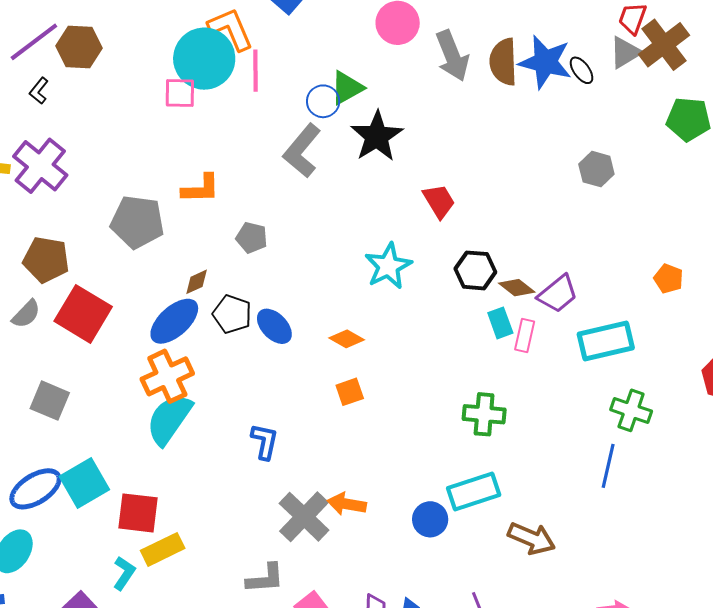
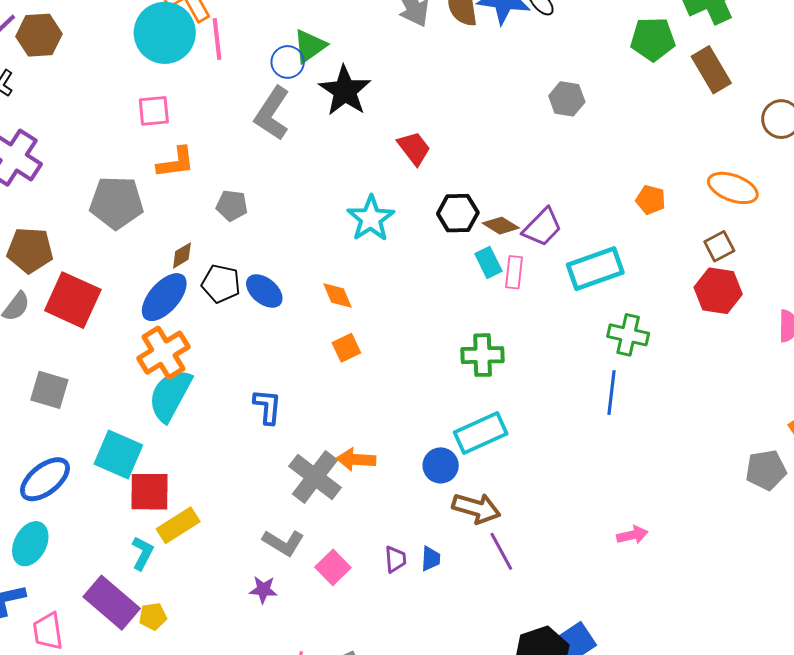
pink square: (180, 93) -> (154, 111), moved
orange diamond: (347, 339) -> (338, 295), turned 44
cyan square: (84, 483) -> (118, 454), moved, turned -30
brown arrow: (532, 538) -> (476, 508), moved
gray L-shape: (265, 578) -> (283, 543), turned 42

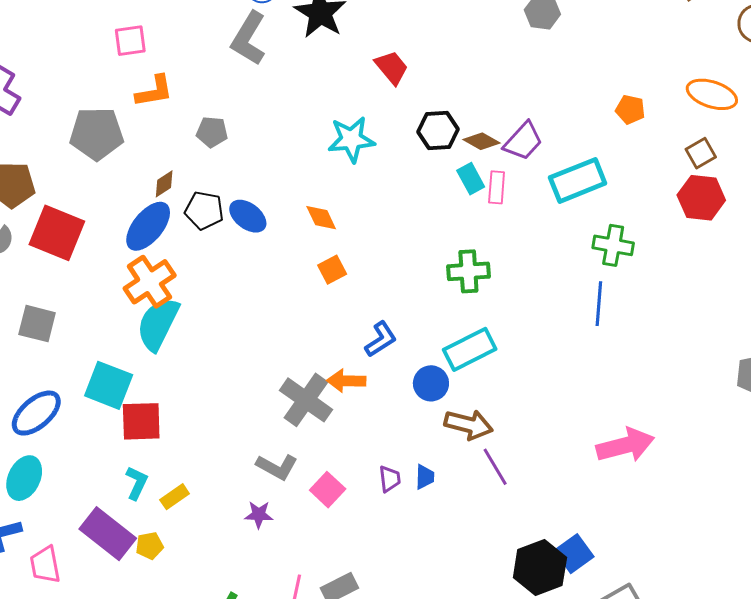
cyan star: (371, 218) -> (351, 139), turned 30
blue L-shape: (267, 407) -> (381, 339), moved, turned 54
yellow rectangle: (178, 525) -> (175, 497), moved, size x0.7
pink arrow: (632, 535) -> (625, 445), size x1.8

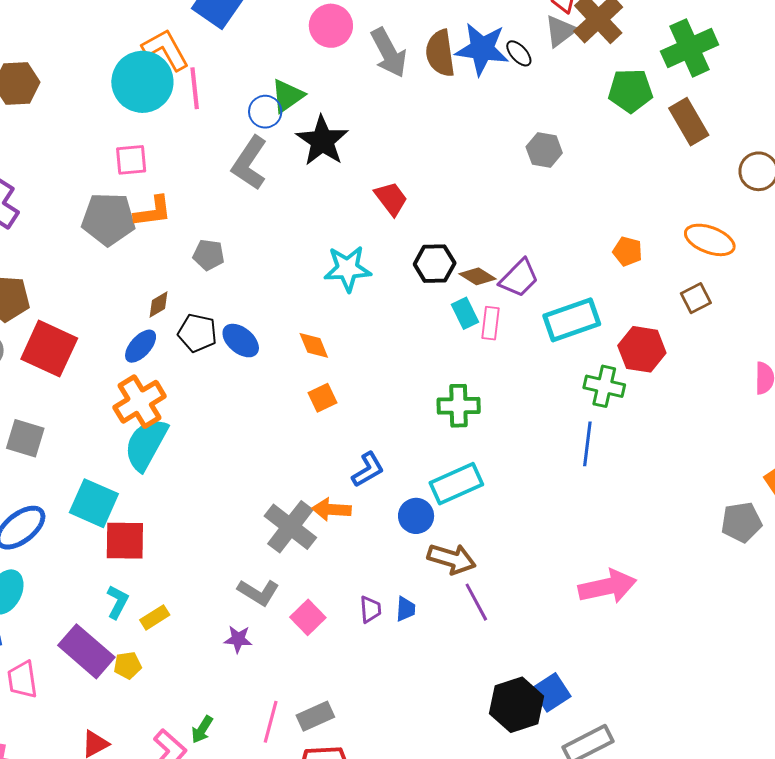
gray pentagon: (97, 134) -> (108, 219), moved
red hexagon: (701, 198) -> (642, 349), moved
blue ellipse: (148, 226) -> (141, 346), size x0.7

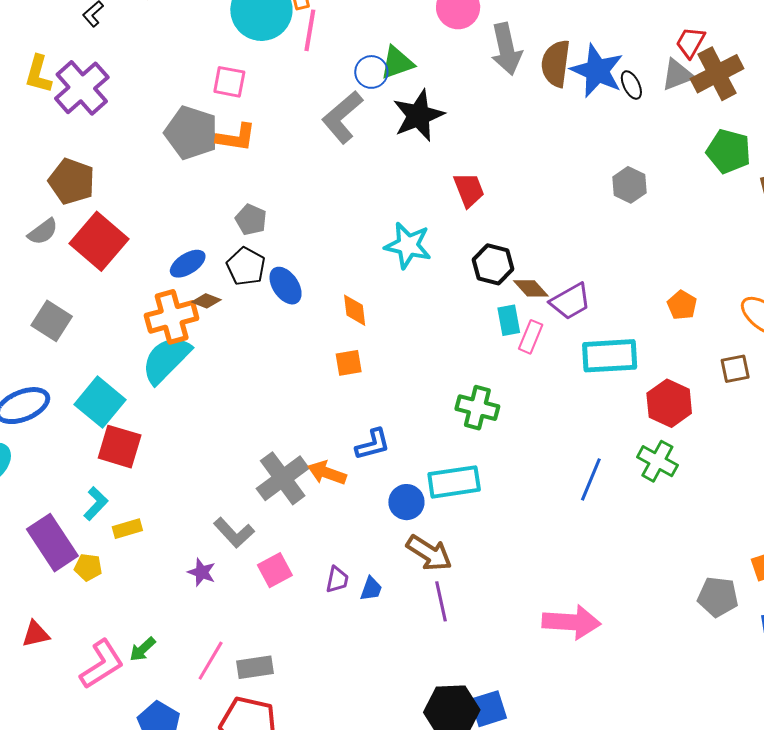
gray pentagon: (209, 255) -> (251, 220), moved
brown diamond: (159, 305) -> (206, 301), moved, turned 36
green cross: (604, 386) -> (657, 461), moved

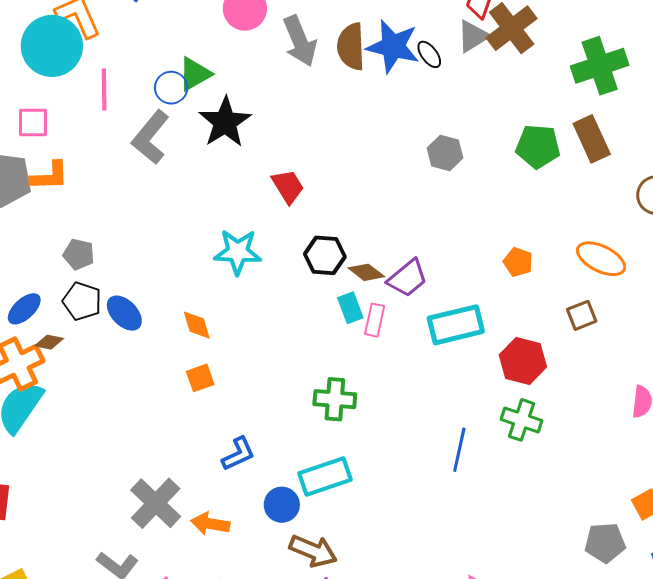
pink line: (310, 30) -> (104, 90), moved
green pentagon: (729, 151) -> (538, 146), moved
orange arrow: (327, 473) -> (210, 524), moved

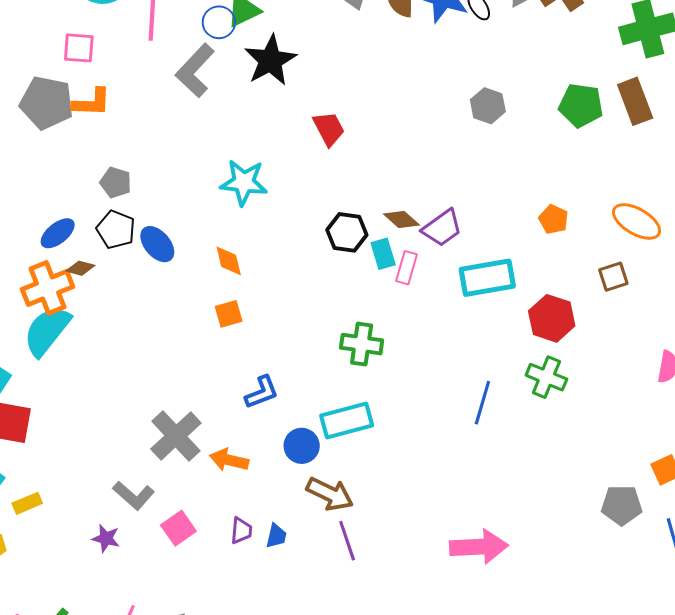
cyan star: (238, 252) -> (244, 182), moved
black hexagon: (325, 255) -> (347, 232), moved

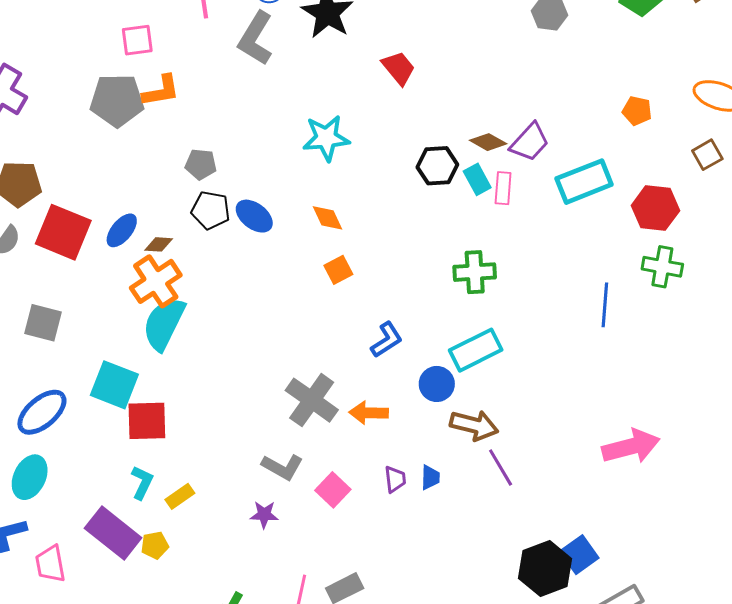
blue ellipse: (58, 233) -> (122, 230), moved
brown diamond: (80, 268) -> (159, 244), moved

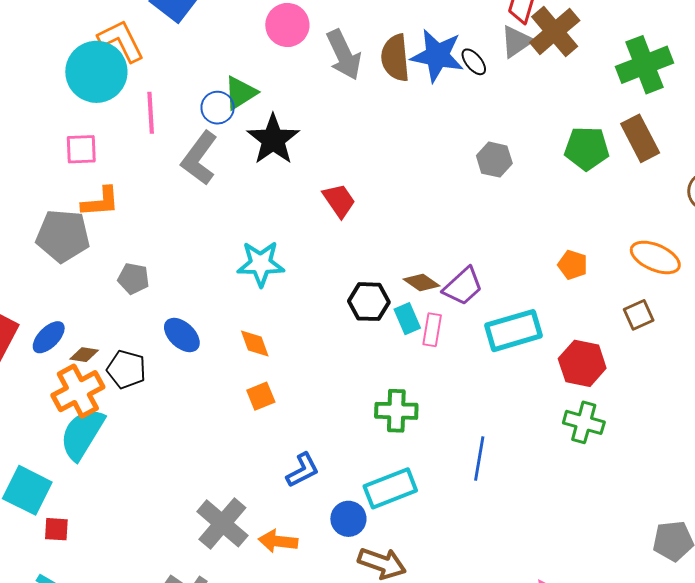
gray pentagon: (117, 100) -> (63, 236), moved
black pentagon: (211, 210) -> (126, 369), moved
blue line: (605, 305) -> (479, 459), moved
red square: (147, 421) -> (56, 529), size x0.6

